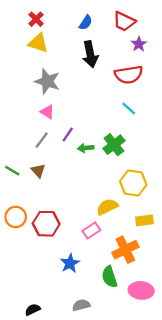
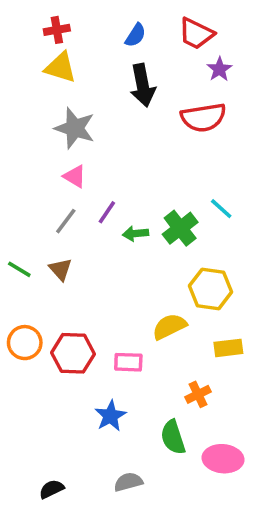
red cross: (36, 19) -> (57, 30), turned 35
cyan line: (129, 108) -> (221, 209), moved
pink rectangle: (91, 231) -> (128, 362), moved, turned 36
orange cross: (125, 250) -> (198, 394), size x0.6

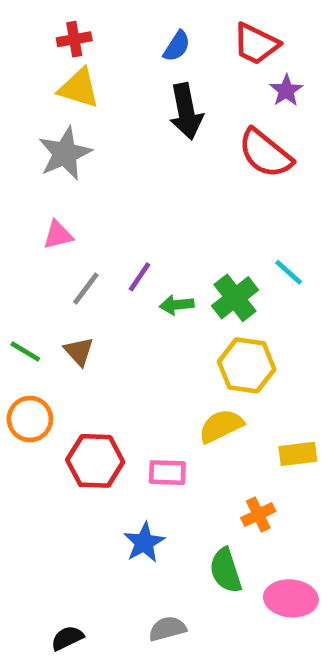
red semicircle: (203, 117) -> (265, 153), turned 48
gray star: (75, 128) -> (65, 153), moved, turned 30
pink triangle: (75, 176) -> (58, 235), moved, turned -45
yellow hexagon: (211, 289) -> (247, 365), moved
orange circle: (25, 343) -> (30, 419), moved

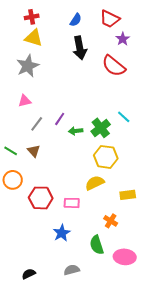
orange cross: (258, 515) -> (111, 221), turned -32

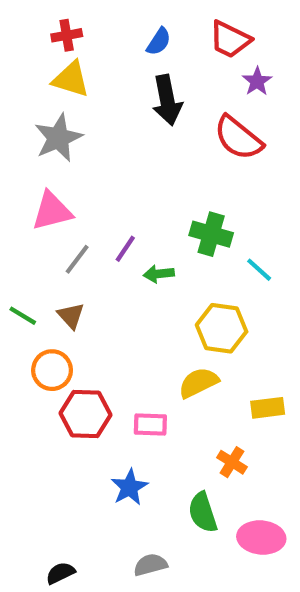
pink triangle: (25, 101) -> (52, 211), size x1.5
cyan line: (124, 117) -> (259, 270), moved
green cross: (101, 128) -> (211, 234), moved, turned -36
orange circle: (13, 180) -> (52, 370), moved

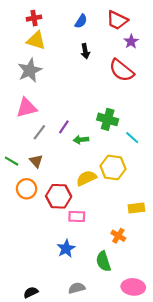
black arrow: (167, 100) -> (85, 51), size x0.6
yellow semicircle: (199, 383) -> (86, 178), moved
red hexagon: (86, 414) -> (59, 196), moved
pink ellipse: (261, 537) -> (133, 287), moved

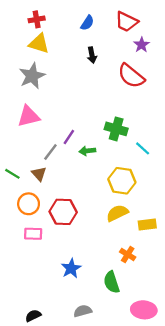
gray line: (39, 132) -> (50, 152), moved
yellow semicircle: (86, 178) -> (117, 213), moved
pink rectangle: (77, 217) -> (33, 234), moved

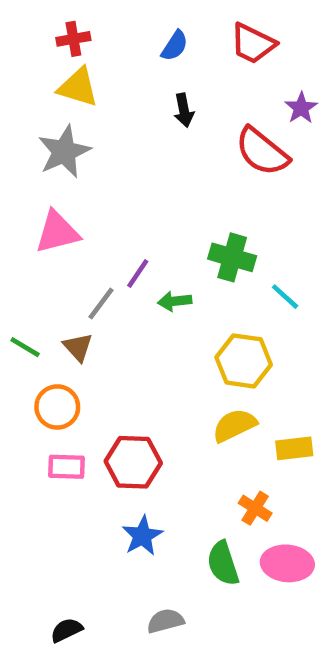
purple star: (141, 45) -> (301, 108), moved
red hexagon: (63, 212) -> (133, 462), moved
pink ellipse: (144, 310) -> (287, 563), moved

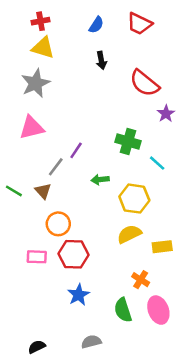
purple star: (301, 108) -> (166, 114), moved
green arrow: (175, 301) -> (100, 180), moved
orange circle: (57, 407) -> (58, 224), moved
pink ellipse: (287, 563) -> (158, 310), turned 64

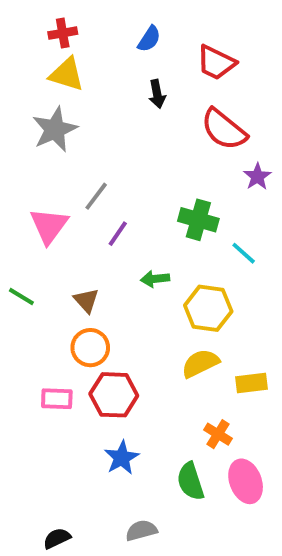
red trapezoid: (139, 24) -> (216, 63), moved
pink triangle: (32, 128) -> (49, 226), moved, turned -40
gray line: (56, 167) -> (96, 196), moved
brown triangle: (43, 191) -> (86, 300), moved

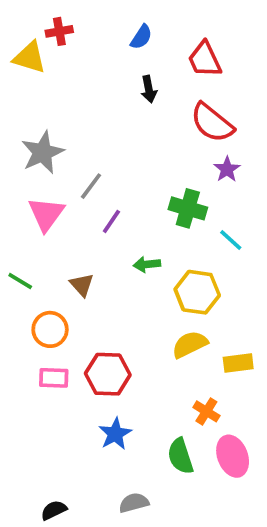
red trapezoid: (216, 63) -> (205, 59), turned 39
yellow triangle: (67, 74) -> (30, 57), moved
gray star: (55, 129) -> (43, 152), moved
purple star: (257, 177) -> (227, 169), moved
orange circle: (90, 348) -> (50, 329), moved

